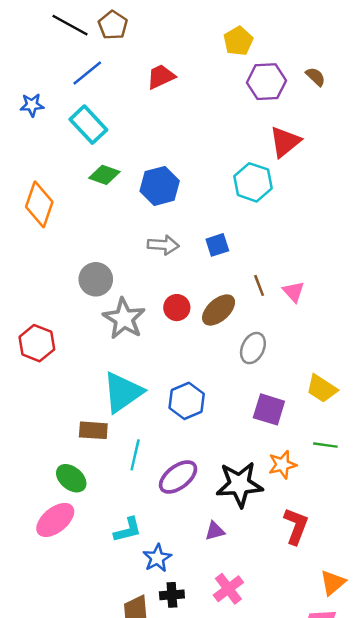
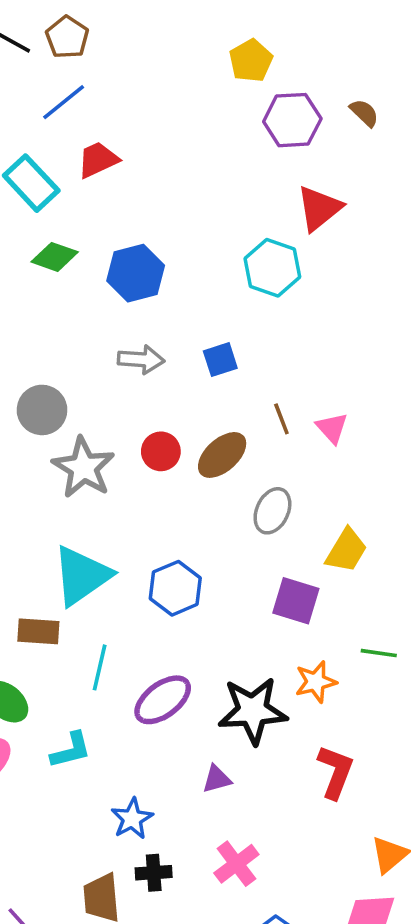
blue line: (87, 73) -> (64, 102), moved
red trapezoid: (161, 77) -> (98, 160), moved
yellow trapezoid: (322, 389) -> (346, 550), moved, turned -92
cyan L-shape: (128, 530) -> (71, 750), moved

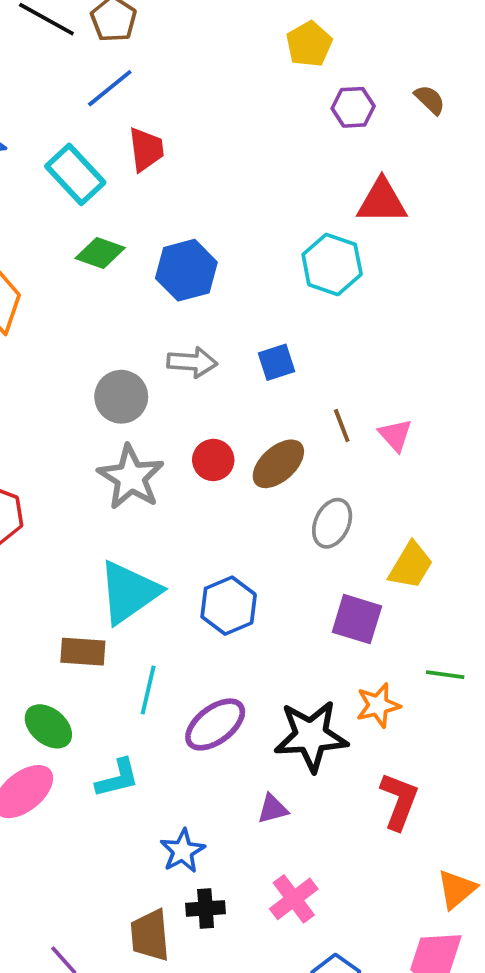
purple hexagon: (292, 120) -> (353, 107), size x0.7
red trapezoid: (98, 160) -> (146, 149), turned 108
red triangle: (319, 208) -> (382, 201), turned 39
gray circle: (42, 410) -> (121, 397), moved

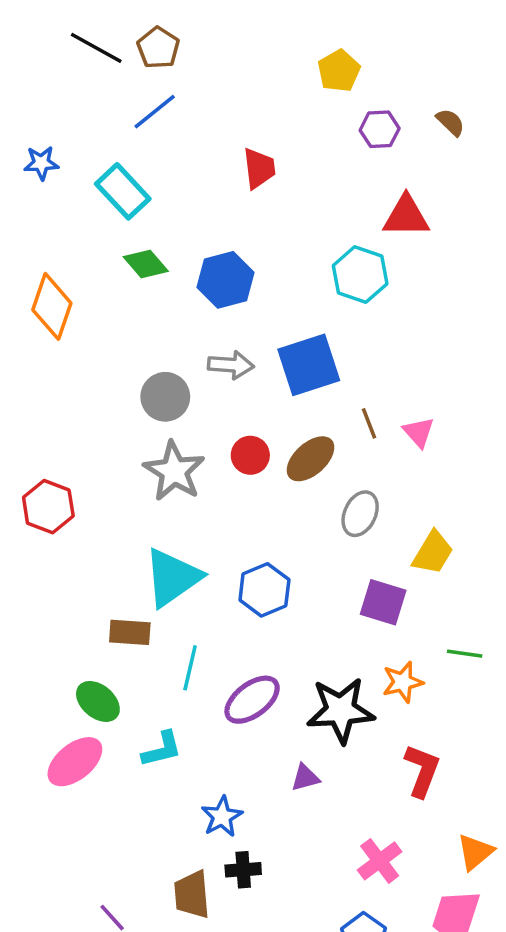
red trapezoid: (146, 149) -> (259, 168), moved
green diamond: (100, 253) -> (146, 264), turned 30
blue square: (276, 362) -> (309, 365), size x1.8
pink cross: (294, 899) -> (380, 861), moved

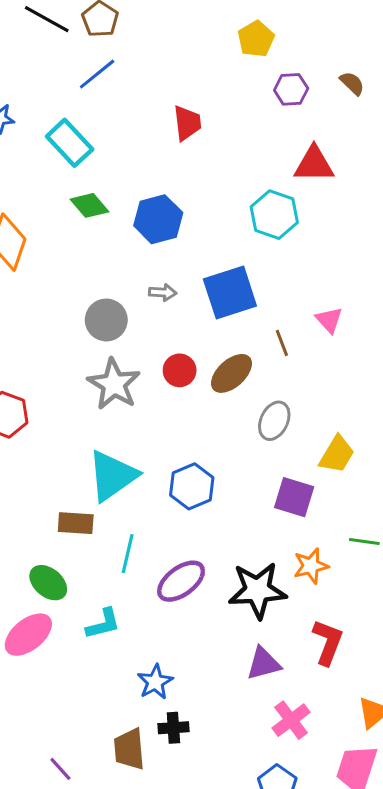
gray arrow: (231, 365) -> (163, 292), size x0.7
pink triangle: (419, 432) -> (329, 320), moved
purple triangle: (305, 778) -> (264, 664), moved, size x1.4

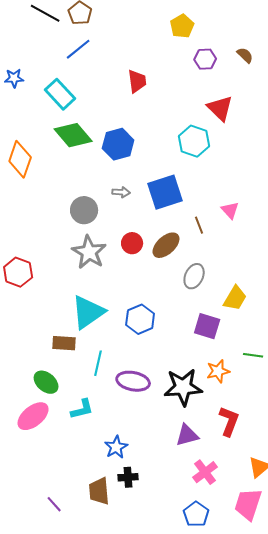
red triangle: (314, 164) -> (220, 108), turned 44
green diamond: (89, 205) -> (73, 135), size x1.5
purple ellipse: (181, 581) -> (133, 381), turned 48

